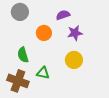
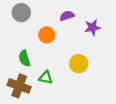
purple star: (75, 33) -> (92, 27), moved

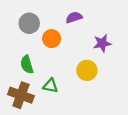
gray circle: (21, 13) -> (29, 23), moved
purple star: (92, 27) -> (102, 43), moved

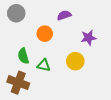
gray circle: (29, 23) -> (16, 13), moved
green triangle: (50, 86) -> (44, 65), moved

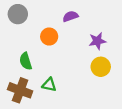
yellow circle: (75, 61) -> (101, 67), moved
green triangle: (44, 65) -> (49, 85), moved

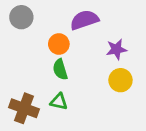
purple semicircle: (70, 16) -> (84, 20), size x1.5
green semicircle: (26, 61) -> (60, 69), moved

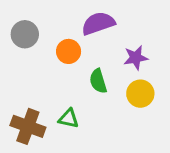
gray circle: (21, 17) -> (25, 34), moved
green semicircle: (60, 69) -> (98, 81), moved

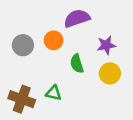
gray circle: (25, 34) -> (23, 45), moved

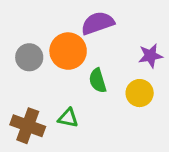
orange circle: (54, 40) -> (68, 51), size x1.5
purple star: (106, 45) -> (150, 56), moved

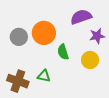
purple semicircle: (98, 23) -> (81, 17), moved

